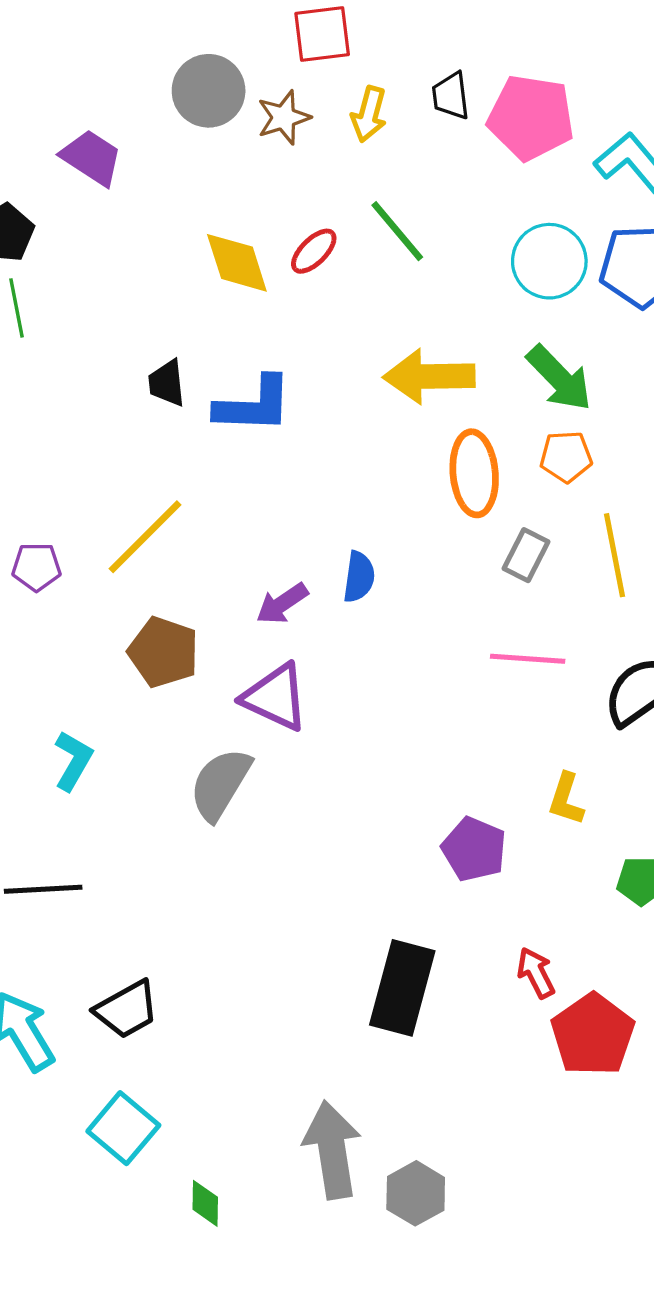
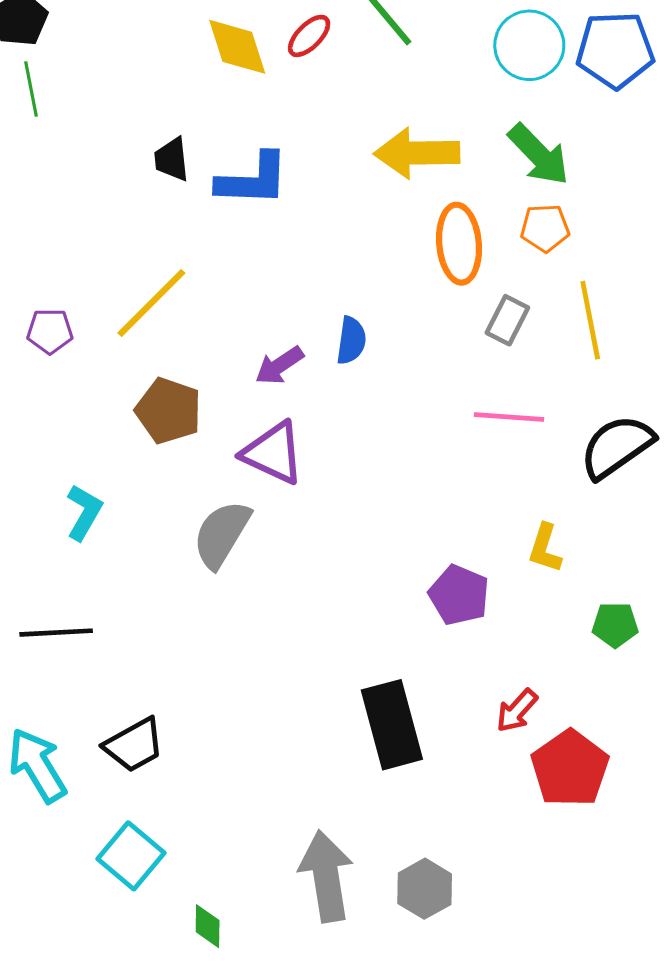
red arrow: (536, 973) -> (517, 711), turned -111
black rectangle: (402, 988) -> (392, 725), turned -30
gray hexagon: (416, 1193) -> (425, 889), moved

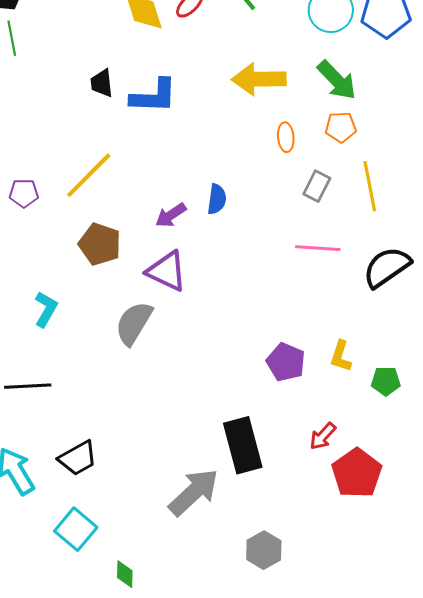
orange ellipse: (459, 244) -> (286, 137), size x0.6
yellow L-shape: (545, 548) -> (341, 356), moved
gray arrow: (326, 876) -> (194, 492), moved, turned 56

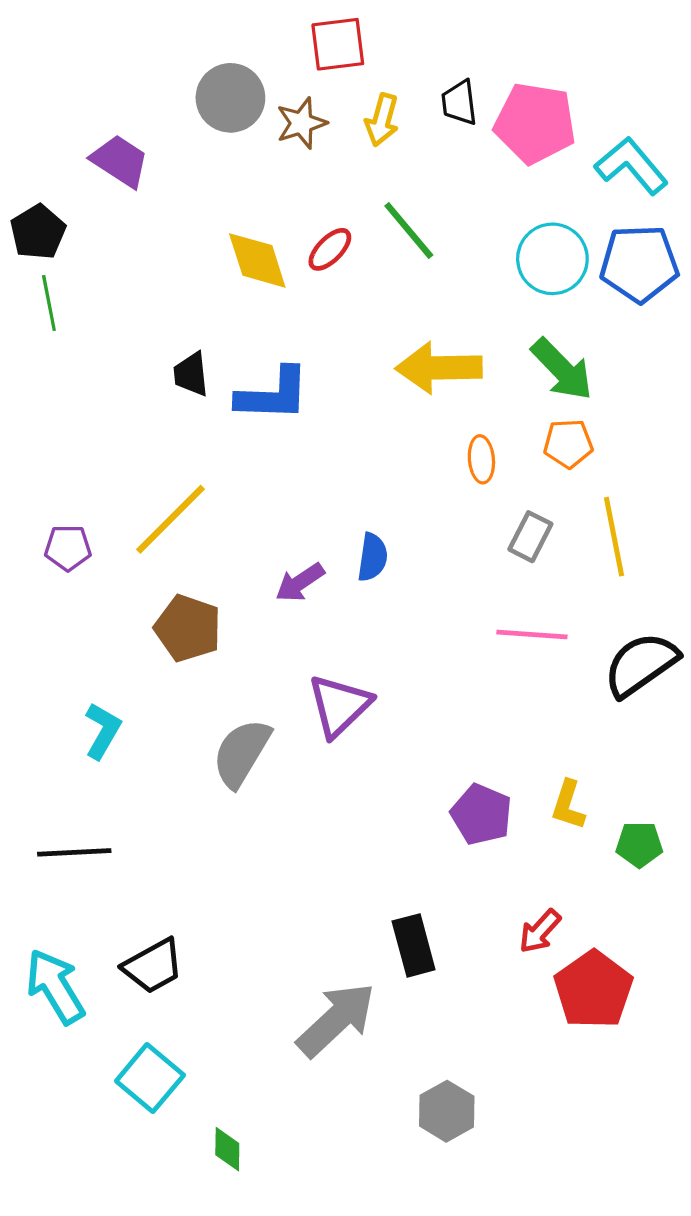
purple triangle: (167, 271) -> (339, 706), moved, turned 51
black rectangle: (243, 445) -> (414, 945), size x0.7

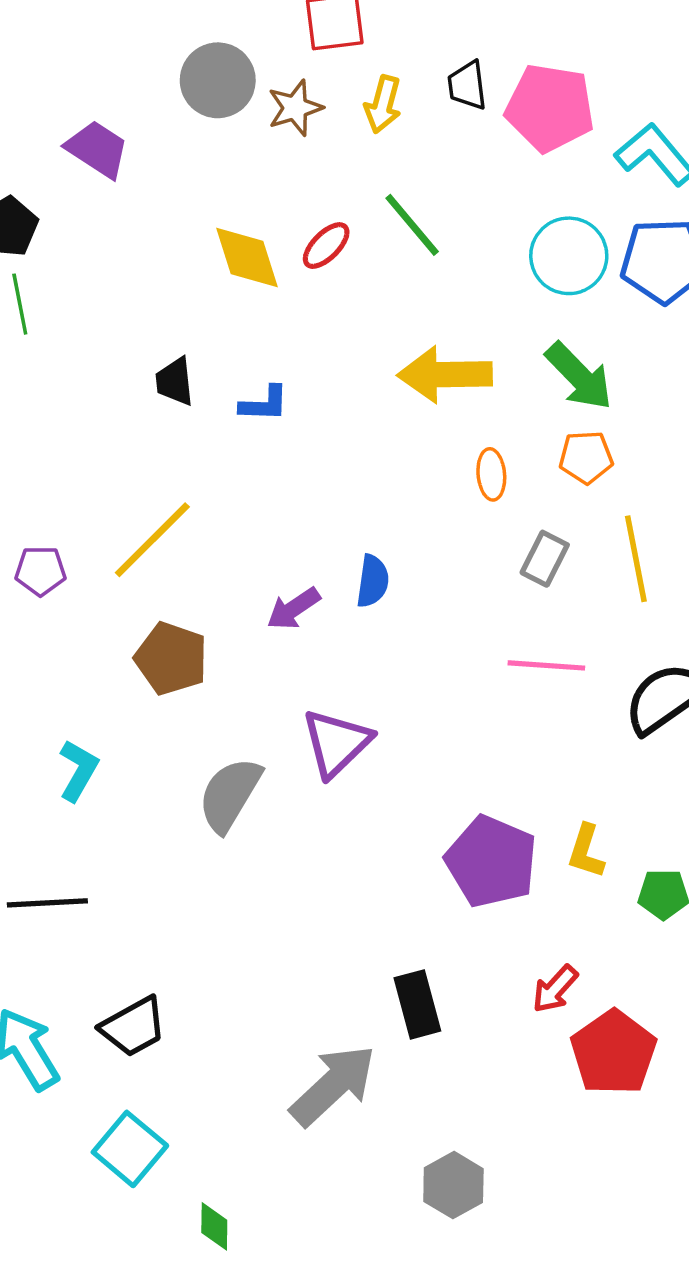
blue L-shape: (273, 395) -> (264, 404), size x0.6
purple pentagon: (481, 814) -> (491, 862), size x1.4

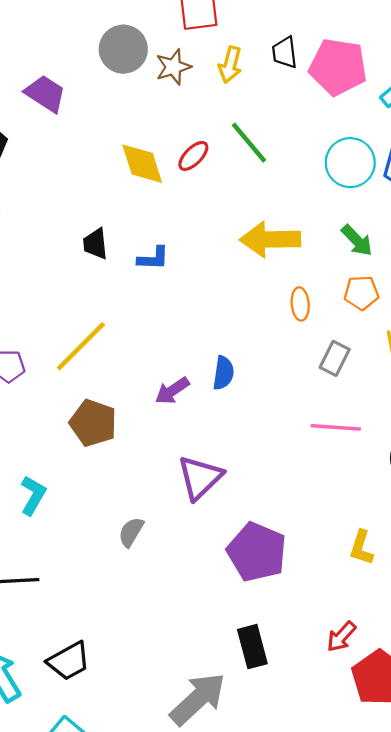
green arrow: (579, 376) -> (357, 240), size x0.7
gray semicircle: (230, 794) -> (131, 532), moved, size x0.6
purple pentagon: (491, 862) -> (257, 552), moved

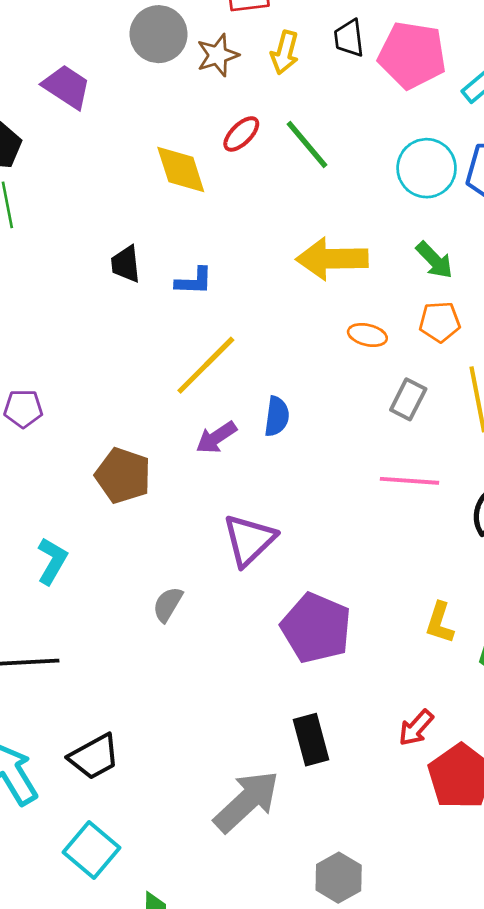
red ellipse: (193, 156) -> (241, 134), moved
orange ellipse: (300, 304) -> (367, 335), turned -72
yellow line: (81, 346) -> (206, 365), moved

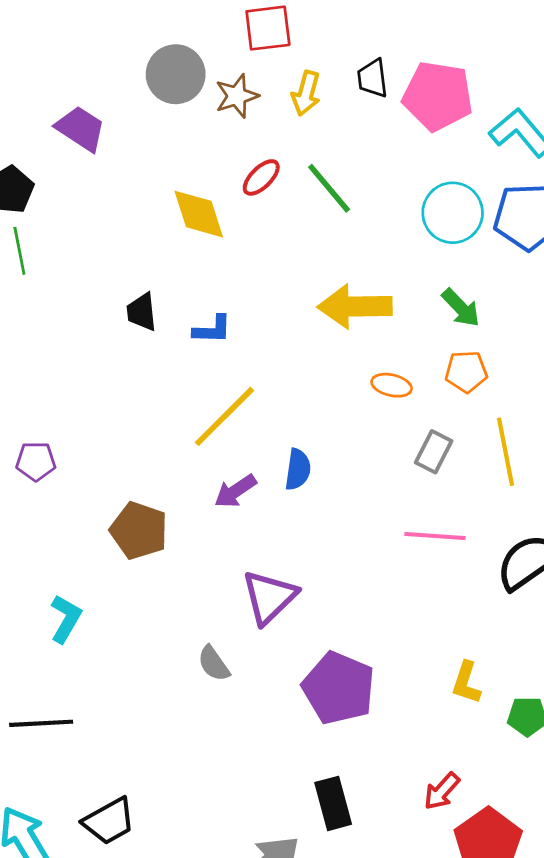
gray semicircle: (168, 604) -> (214, 664), moved, turned -66

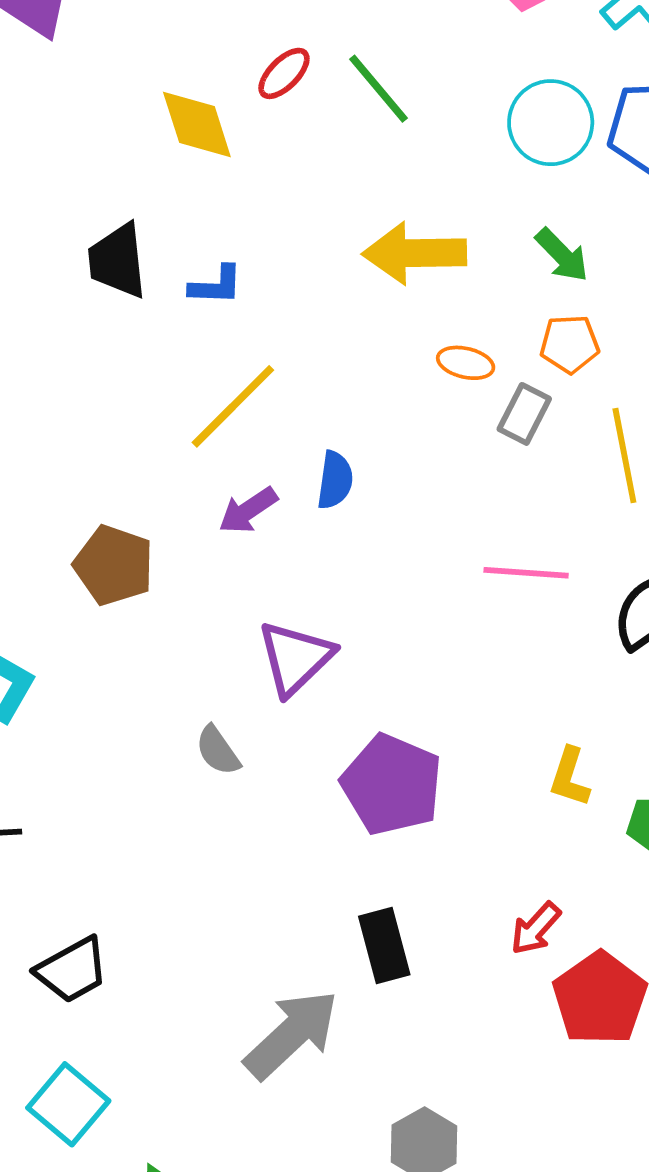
black trapezoid: (142, 312) -> (118, 261), size x1.4
gray rectangle: (434, 452) -> (524, 414), moved

